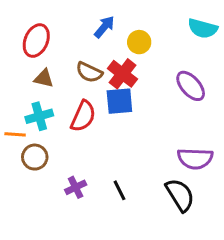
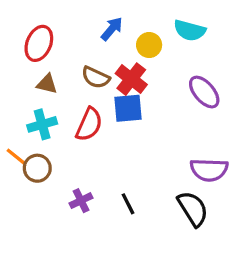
cyan semicircle: (203, 28) -> (190, 30), moved
orange line: (15, 134) -> (16, 157), moved, turned 35

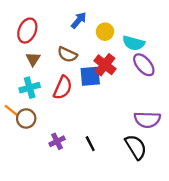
cyan semicircle: (190, 30) -> (134, 43), moved
red cross: (131, 79) -> (105, 65), moved
brown triangle: (47, 84) -> (33, 59), turned 49

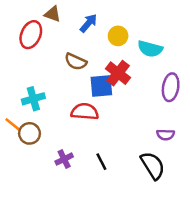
brown triangle: (33, 59) -> (53, 14), moved, turned -42
purple ellipse: (144, 65) -> (171, 87), moved, turned 50
red semicircle: (63, 88) -> (85, 112), moved, turned -110
purple semicircle: (147, 120) -> (165, 135), size x0.6

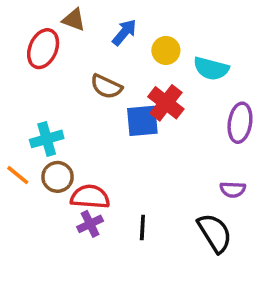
red semicircle: (85, 112) -> (90, 197), moved
brown circle: (30, 133) -> (58, 177), moved
black line: (101, 162) -> (142, 227), turned 30

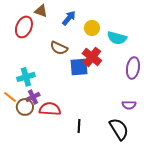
brown circle: (58, 177) -> (25, 107), moved
purple cross: (90, 224) -> (33, 97), moved

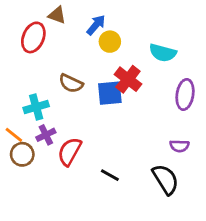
yellow circle: (92, 28) -> (110, 42), moved
brown semicircle: (59, 48) -> (71, 83), moved
brown circle: (25, 107) -> (22, 154), moved
red semicircle: (50, 109) -> (70, 152), turned -65
black line: (79, 126) -> (110, 175), turned -64

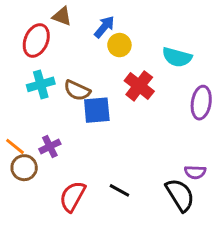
blue square: (110, 93) -> (97, 110), moved
cyan cross: (36, 107) -> (41, 84), moved
purple semicircle: (179, 146) -> (195, 172), moved
red semicircle: (70, 152) -> (73, 196), moved

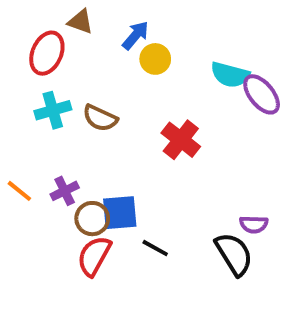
red cross: (139, 86) -> (181, 140), moved
purple ellipse: (201, 103) -> (262, 94), moved, turned -48
blue square: (97, 110) -> (120, 213), moved
brown circle: (24, 168) -> (92, 219), moved

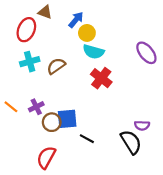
cyan semicircle: (230, 75) -> (94, 52), moved
brown semicircle: (100, 118) -> (56, 66), turned 120
red semicircle: (94, 256) -> (46, 157), moved

